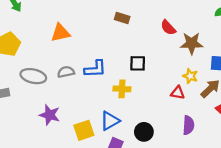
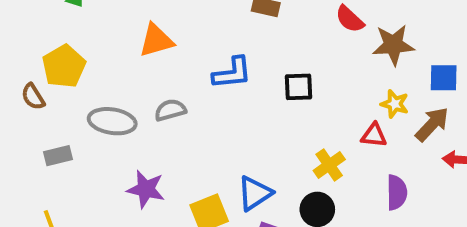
blue L-shape: (95, 69) -> (232, 73), moved
yellow cross: (122, 89) -> (329, 165), moved, turned -35

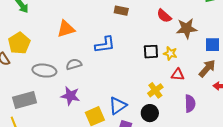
black square: (298, 87) -> (151, 52), moved
yellow star: (395, 104) -> (170, 53), moved
gray rectangle: (58, 156) -> (25, 100), moved, size x1.6
purple star: (146, 189) -> (70, 96), moved

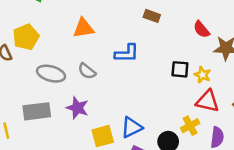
gray semicircle: (74, 64) -> (87, 71), turned -133
red triangle: (178, 75) -> (208, 101), size x1.5
yellow cross: (155, 90) -> (190, 126), moved
gray rectangle: (25, 100) -> (37, 111), moved

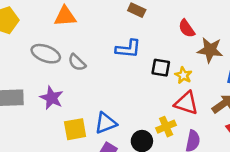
blue L-shape: (127, 53) -> (128, 49), moved
gray semicircle: (87, 71) -> (77, 62), moved
gray ellipse: (51, 74) -> (46, 54), moved

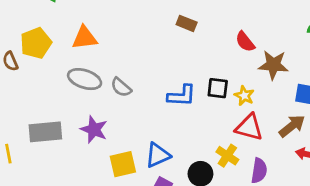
orange triangle: (65, 16) -> (85, 38), moved
blue L-shape: (128, 49) -> (182, 96), moved
yellow cross: (166, 127) -> (227, 156), turned -30

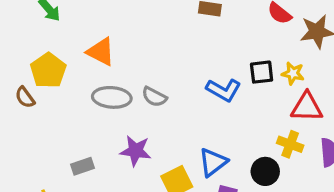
orange triangle: (85, 38) -> (101, 52), turned 48
blue L-shape: (182, 96) -> (224, 90), turned 40
gray rectangle: (45, 132) -> (82, 166), size x0.6

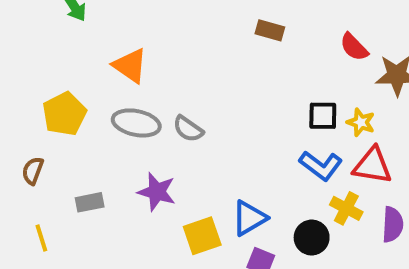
yellow pentagon: (48, 70) -> (64, 114), moved
blue L-shape: (224, 90) -> (321, 166), moved
brown semicircle: (25, 97) -> (33, 171), moved, turned 50

